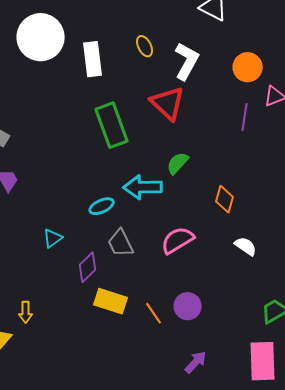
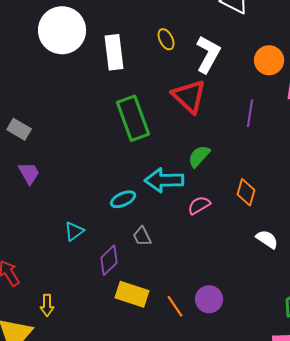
purple line: (245, 117) -> (250, 113), moved
pink semicircle: (178, 240) -> (199, 205), moved, size x0.7
gray trapezoid: (121, 243) -> (142, 236), size x0.7

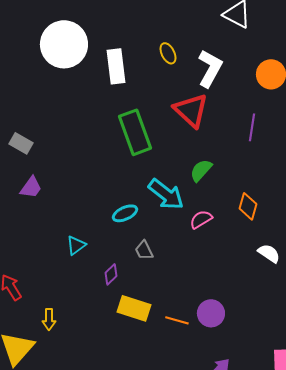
purple trapezoid: (29, 173) -> (31, 187), turned 65
cyan arrow: (164, 180) -> (166, 194), turned -141
purple diamond: (109, 260) -> (111, 274), size x0.7
orange line: (175, 306) -> (177, 320), turned -40

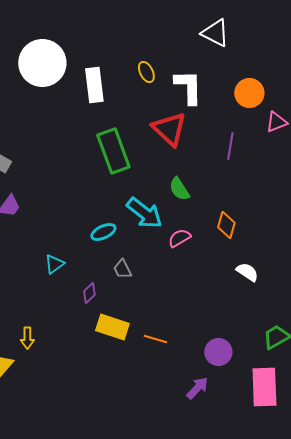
white L-shape: (210, 68) -> (188, 87), turned -30
green semicircle: (201, 170) -> (179, 189), turned -75
purple circle: (211, 313) -> (218, 352), moved

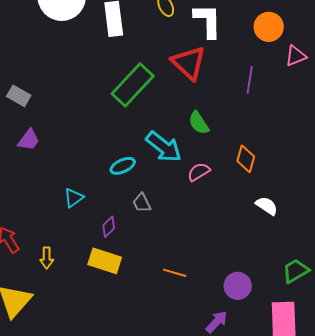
green rectangle: (113, 151) -> (133, 85), turned 63
yellow rectangle: (112, 327) -> (105, 261), moved
yellow arrow: (27, 338) -> (47, 258), moved

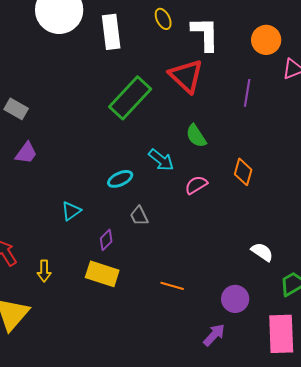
cyan arrow: (164, 147) -> (161, 160), size x0.7
white semicircle: (267, 206) -> (262, 252), moved

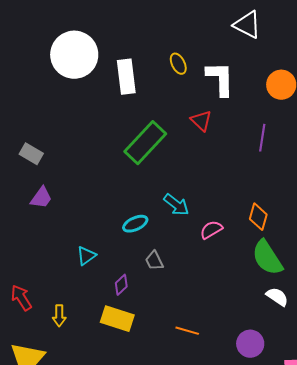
red triangle: (186, 76) -> (201, 121), size x0.6
green semicircle: (196, 136) -> (267, 258), moved, size x1.5

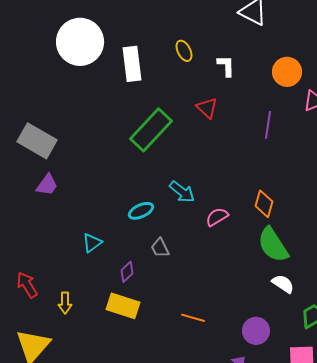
white L-shape: (220, 79) -> (226, 66), size x0.6
gray rectangle: (31, 154) -> (37, 141), size x1.6

